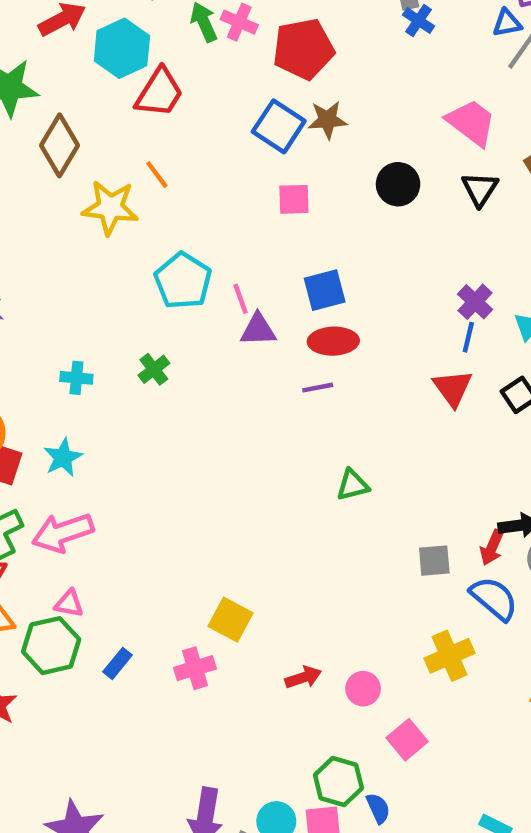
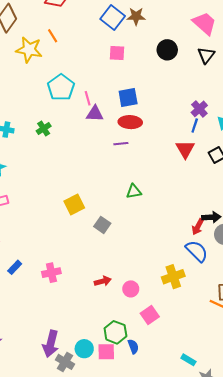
gray square: (434, 561) -> (102, 225), moved, turned 35
yellow square: (231, 620) -> (74, 204), moved, turned 30

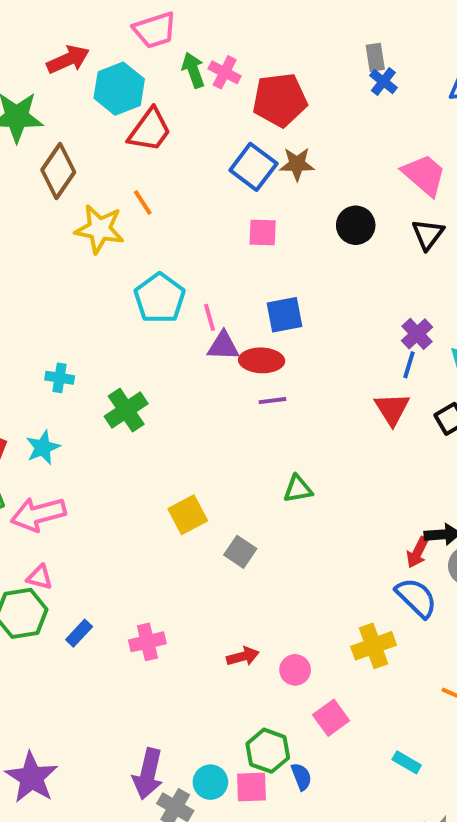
red ellipse: (130, 122) -> (262, 360), moved
green cross: (44, 128) -> (126, 410), moved, size x1.5
cyan rectangle: (188, 360) -> (407, 762), moved

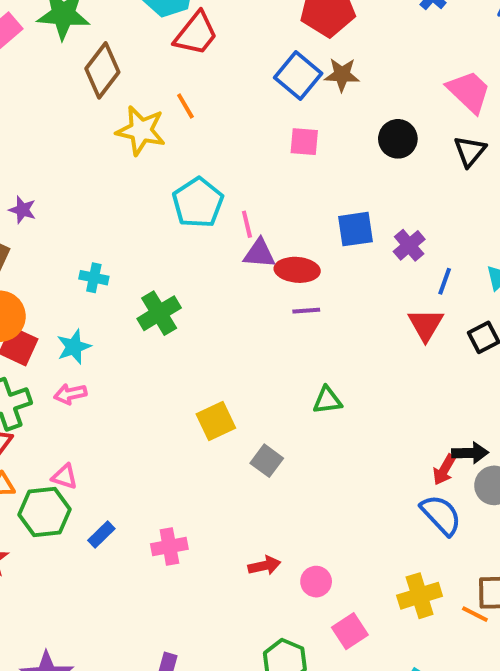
blue square: (284, 315) -> (355, 229), moved
purple cross: (417, 334) -> (409, 245), moved
pink arrow: (38, 514) -> (70, 394), moved, size x0.6
yellow cross: (374, 646) -> (420, 596), moved

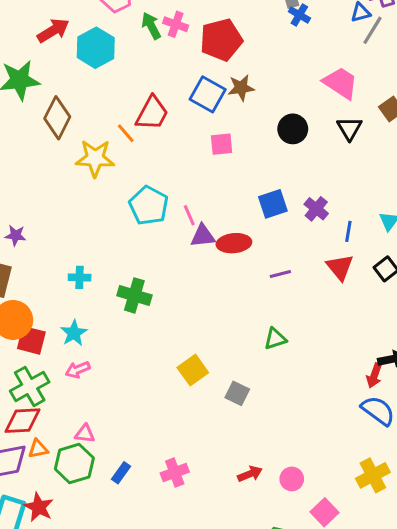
red trapezoid: (196, 34) -> (152, 113), moved
purple line: (306, 311) -> (280, 274), moved
green cross: (159, 313) -> (134, 295), turned -32

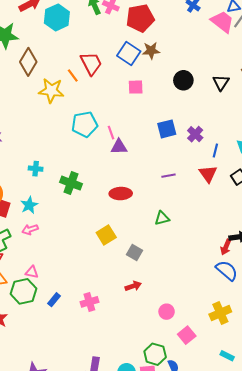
pink trapezoid: (341, 83) -> (222, 22), moved
red trapezoid: (152, 113) -> (91, 63), turned -60
cyan pentagon: (149, 206) -> (85, 124), turned 30
red ellipse: (234, 243) -> (121, 194), moved
red arrow: (250, 474) -> (133, 286), moved

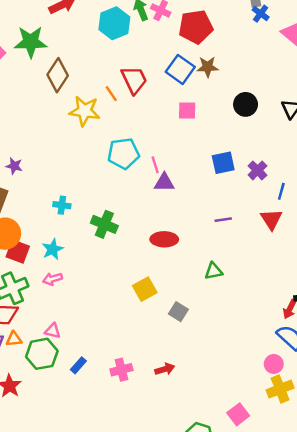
cyan hexagon: (57, 17) -> (114, 23), moved
red arrow: (133, 286) -> (165, 369), moved
pink circle: (167, 312) -> (274, 364), moved

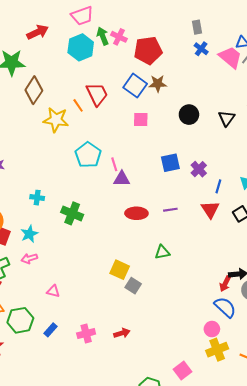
blue cross: (261, 14) -> (201, 49), moved
cyan pentagon: (123, 153) -> (88, 155), turned -30
red ellipse: (164, 239) -> (136, 213), moved
yellow square: (145, 289) -> (120, 270), moved, turned -36
pink triangle: (53, 331) -> (53, 291), moved

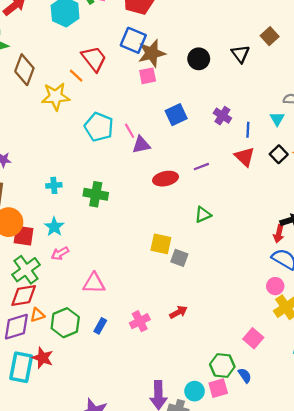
brown star: (158, 84) -> (152, 53), moved, size x1.4
blue square: (170, 163) -> (176, 115), moved
pink triangle: (53, 291) -> (94, 283), size x1.5

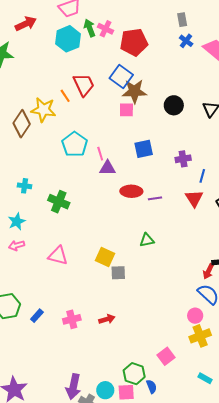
brown diamond: (24, 70) -> (22, 124), moved
purple cross: (222, 116) -> (183, 159), turned 35
red ellipse: (166, 179) -> (131, 191), moved
gray square: (179, 258) -> (118, 273), turned -35
pink triangle: (94, 283) -> (58, 256), moved

